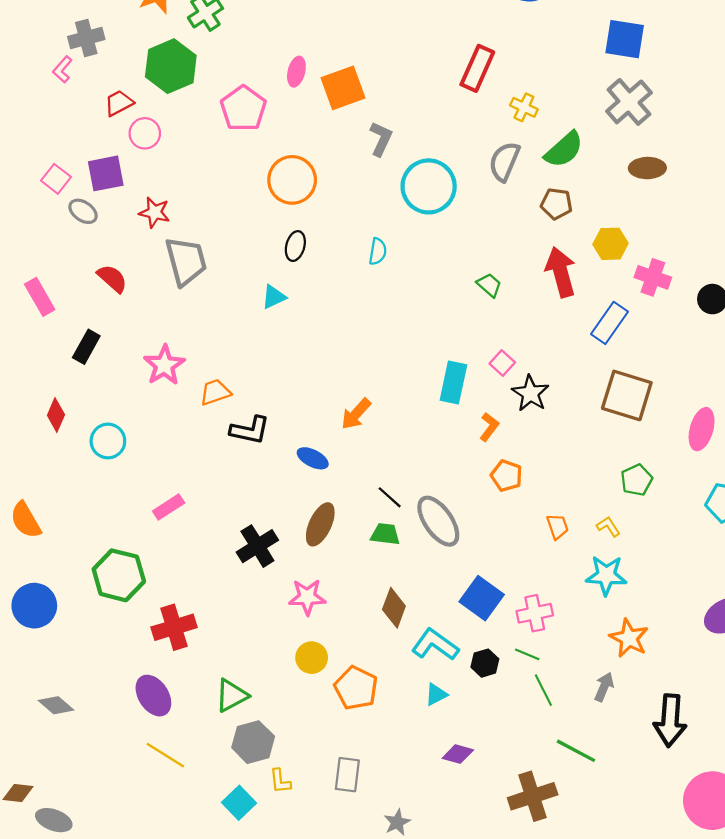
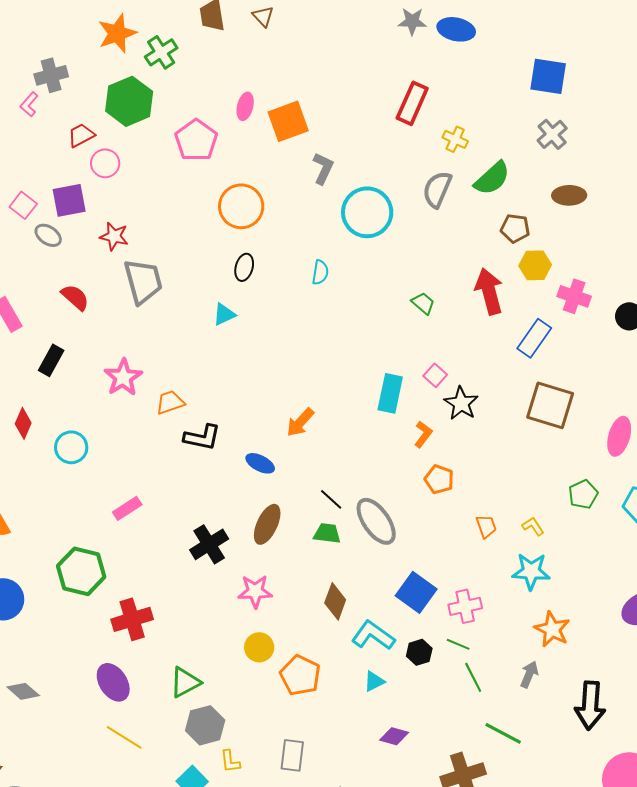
gray cross: (629, 102) -> (552, 134), size x0.7
brown pentagon: (556, 204) -> (515, 228), moved
green pentagon: (637, 480) -> (583, 494), moved

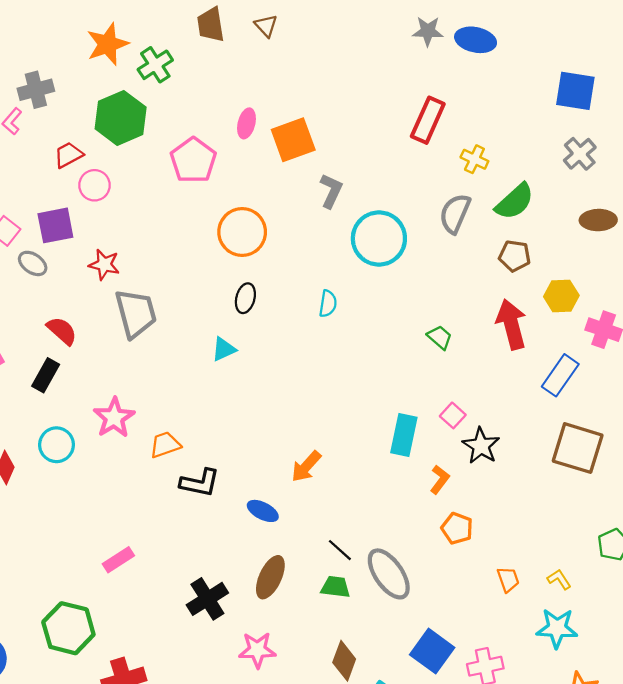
brown pentagon: (515, 228) -> (515, 256), moved
black rectangle: (51, 360) -> (46, 375), moved
cyan circle: (71, 447) -> (57, 445), moved

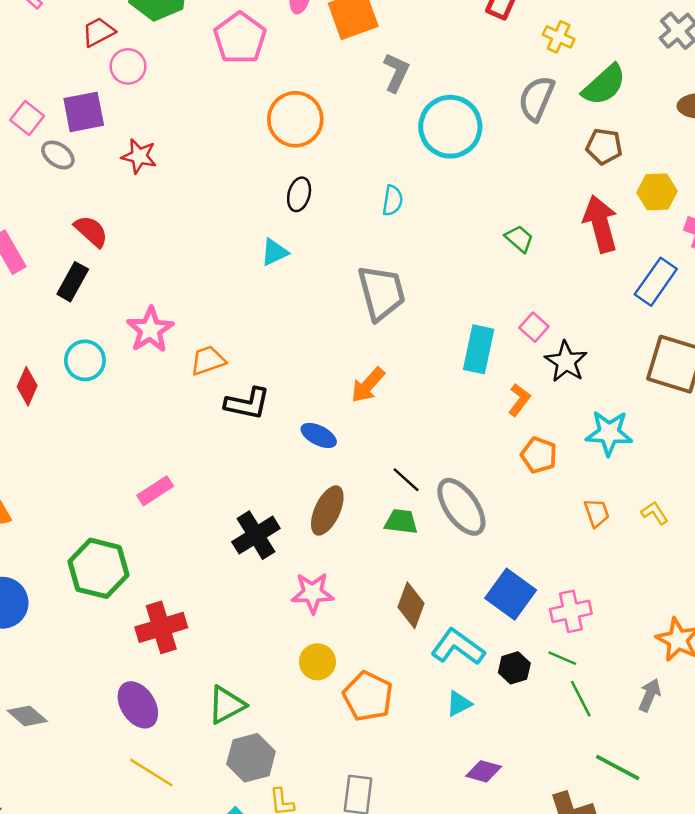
gray trapezoid: (136, 313) -> (381, 293), moved
cyan star: (557, 628) -> (609, 433), moved

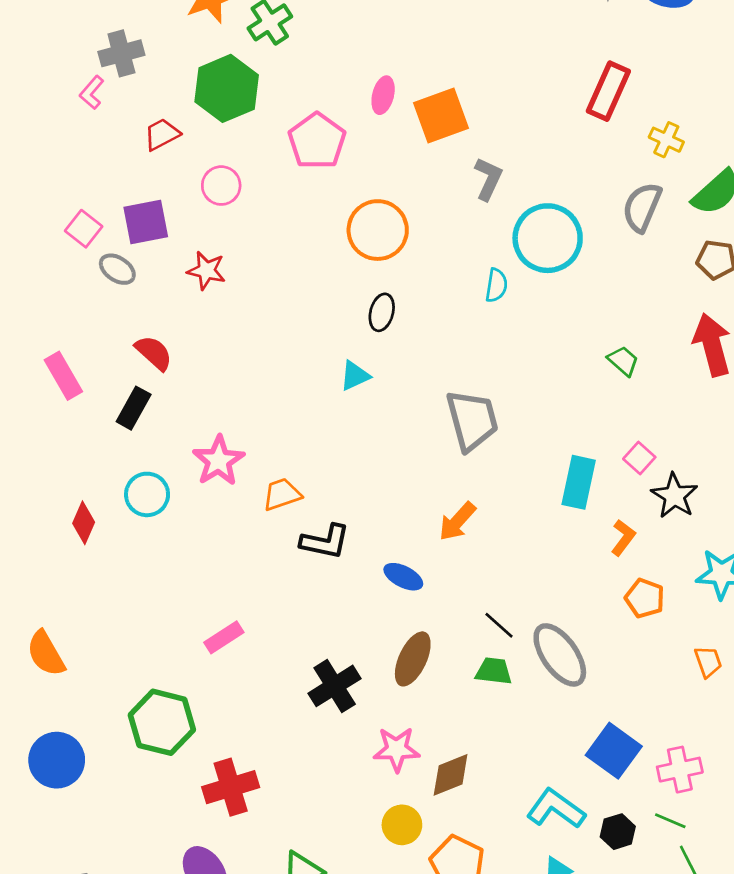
pink circle: (128, 66) -> (221, 186), moved
cyan semicircle: (393, 200) -> (496, 285), moved
brown diamond: (411, 605) -> (451, 775), moved, turned 48

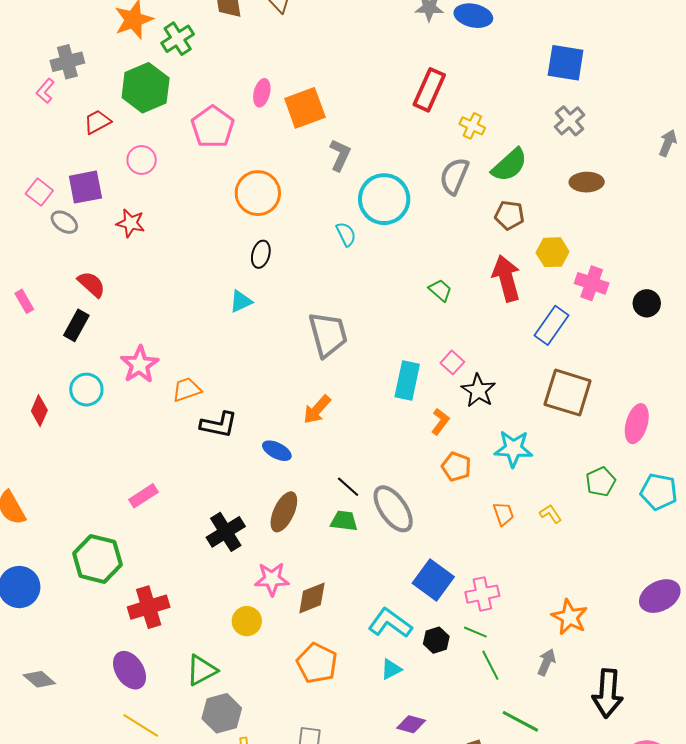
cyan semicircle: (496, 285) -> (346, 234), turned -35
pink rectangle: (63, 376) -> (24, 301), size x0.7
yellow circle: (402, 825) -> (247, 621), moved

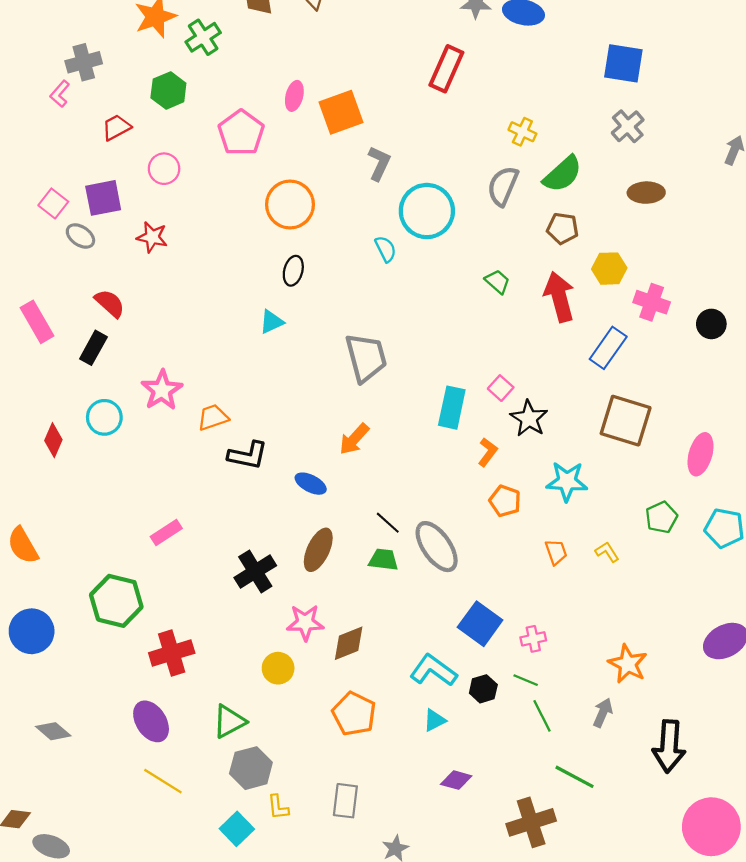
green hexagon: (146, 88) -> (168, 90), size x0.7
red rectangle: (429, 90) -> (446, 69), moved
green trapezoid: (440, 290) -> (497, 282), moved
pink rectangle: (24, 301) -> (37, 322), size x1.6
pink cross: (482, 594) -> (533, 639), size x0.7

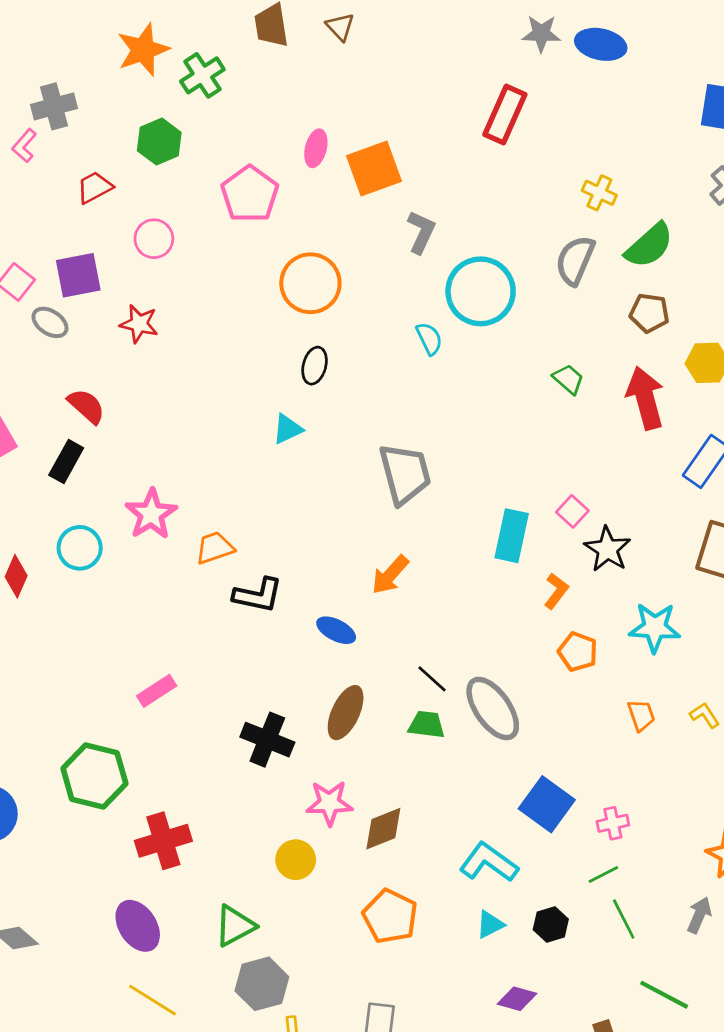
black cross: (255, 572) -> (267, 740), turned -36
green line: (526, 680) -> (603, 875), turned -50
black hexagon: (483, 689) -> (551, 924), moved

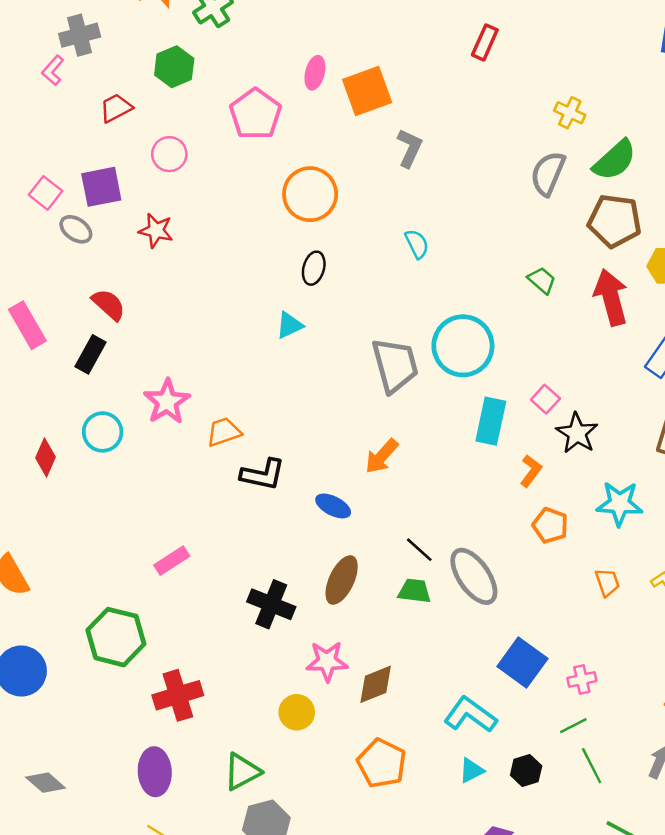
red rectangle: (505, 115) -> (485, 42), size x0.7
cyan circle: (481, 291) -> (463, 346), moved
brown pentagon: (649, 313) -> (615, 221), size x1.5
purple ellipse: (138, 926) -> (155, 772), turned 30

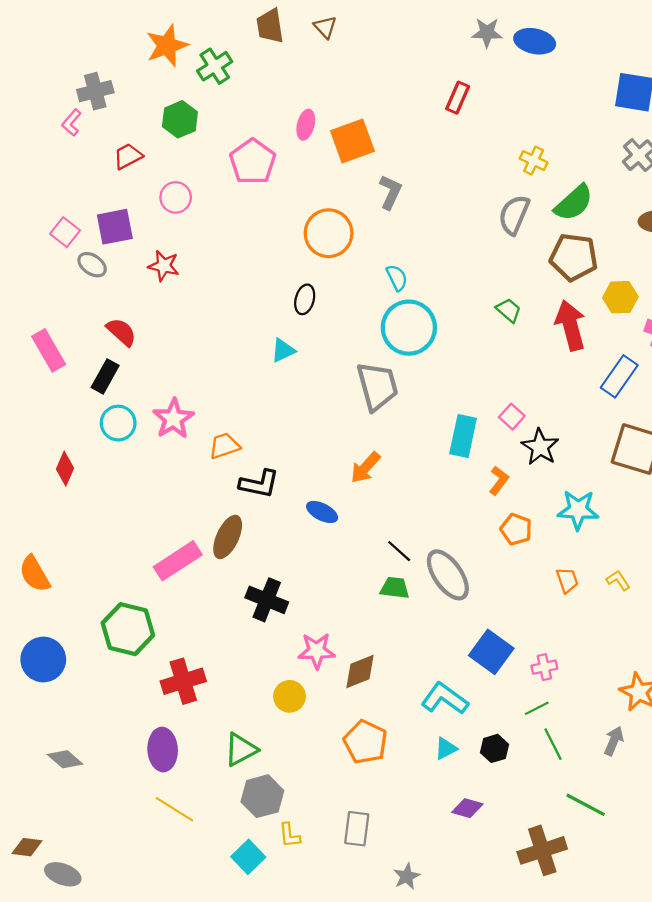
orange circle: (310, 194) -> (329, 233), moved
cyan circle: (463, 346) -> (409, 328), moved
cyan circle: (103, 432) -> (118, 423), moved
pink rectangle: (172, 561) -> (178, 561), size x1.5
brown ellipse: (342, 580) -> (228, 537), moved

